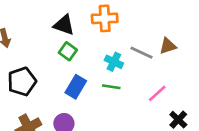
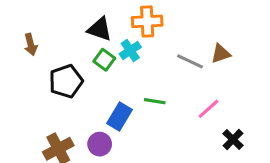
cyan cross: (114, 62) -> (130, 51), moved, turned 30
black pentagon: (22, 81) -> (66, 81), moved
blue rectangle: (76, 87) -> (120, 116), moved

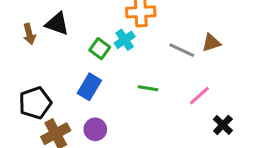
black triangle: (100, 29) -> (57, 24), moved
black pentagon: (66, 81) -> (35, 103), moved
blue rectangle: (120, 116) -> (89, 87), moved

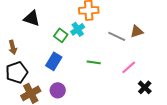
brown arrow: (29, 34) -> (13, 47), moved

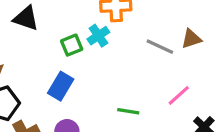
green square: (61, 35) -> (72, 45), turned 32
green line: (94, 62) -> (128, 111), moved

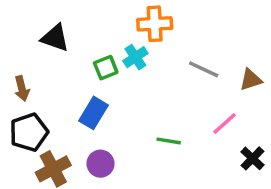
brown triangle: (191, 39) -> (251, 80), moved

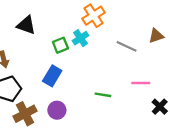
orange cross: (155, 24) -> (94, 16), turned -30
brown triangle: (251, 80) -> (156, 36), moved
pink line: (225, 123) -> (141, 83), turned 42

